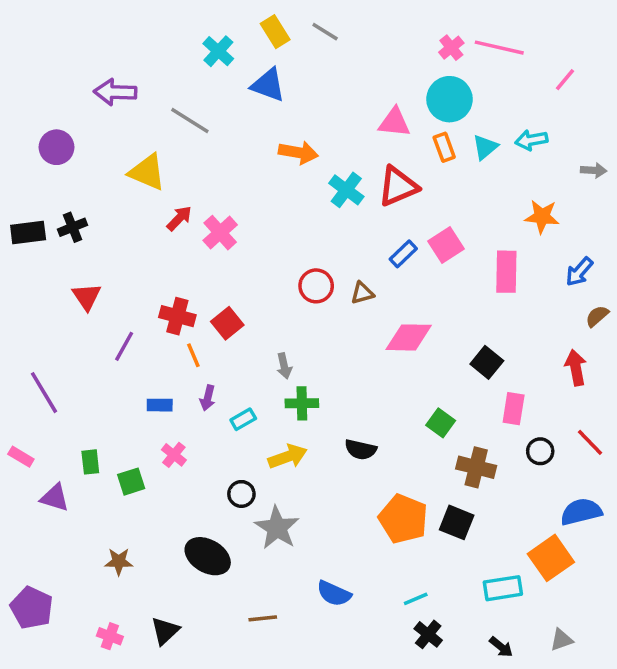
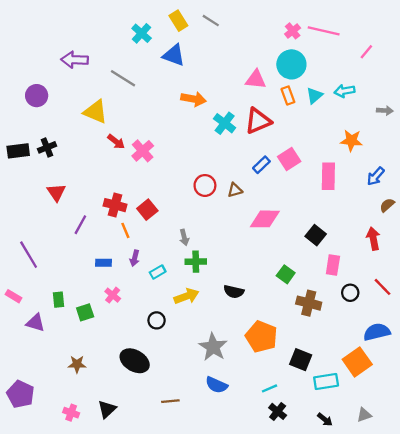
red arrow: (179, 218) -> (116, 142), turned 84
black square: (457, 522) -> (301, 360), moved
gray star: (277, 528) -> (213, 347), moved

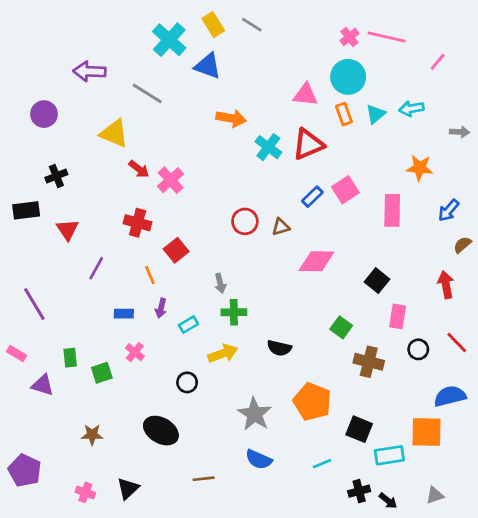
cyan cross: (142, 33) -> (169, 40), size x1.4
black rectangle: (18, 151) -> (26, 210), moved
red cross: (115, 205) -> (138, 223), moved
orange square: (357, 362) -> (427, 432), turned 36
black cross: (278, 411) -> (359, 491), moved, turned 36

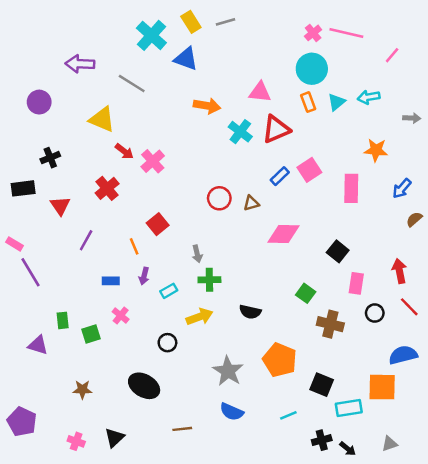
gray line: (252, 25) -> (225, 22), turned -48
pink triangle: (305, 95) -> (260, 92), moved
red cross: (138, 223) -> (107, 188), moved, turned 35
red arrow: (446, 285) -> (399, 271), moved
pink rectangle: (16, 353) -> (14, 244), moved

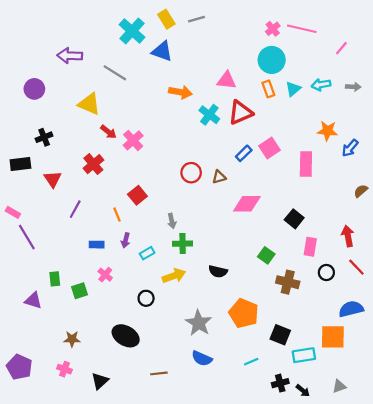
gray arrow: (412, 118) -> (353, 87), moved
blue arrow: (402, 188) -> (350, 148), moved
pink cross: (76, 441) -> (64, 369), moved

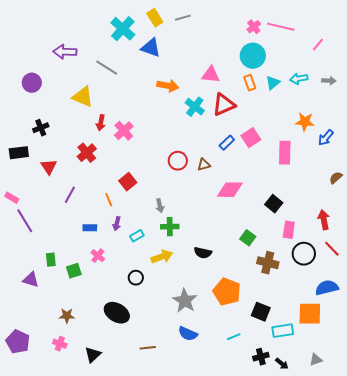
red arrow: (108, 132) -> (101, 123), turned 63
black circle: (326, 273) -> (304, 254), size x1.5

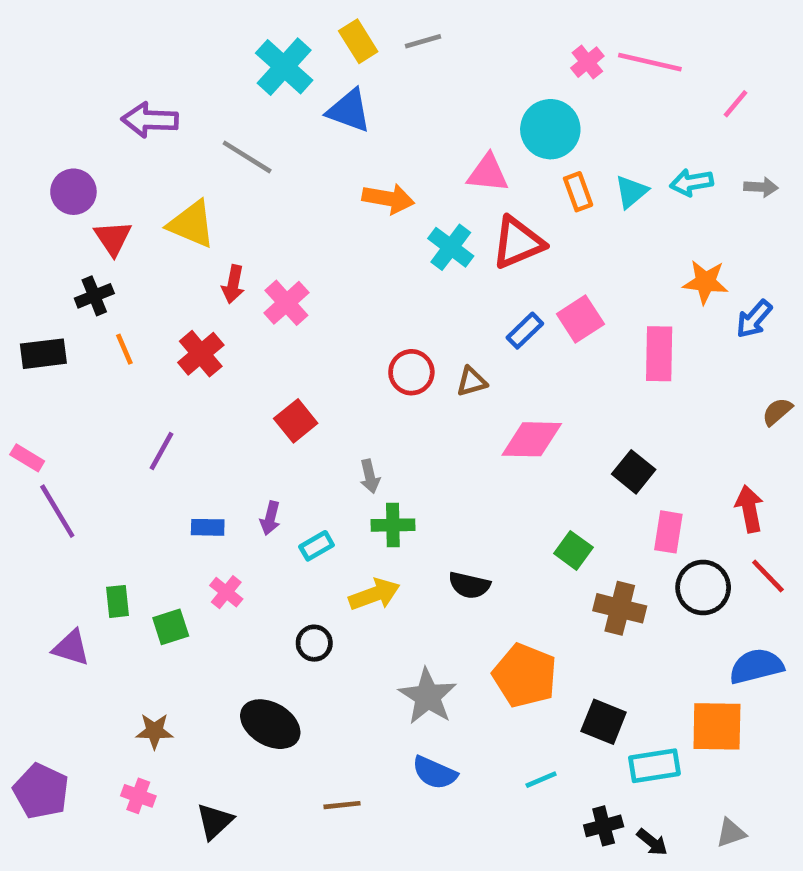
cyan circle: (253, 56) -> (550, 129), moved
red triangle: (49, 167) -> (113, 238), moved
orange line: (109, 200) -> (124, 349), moved

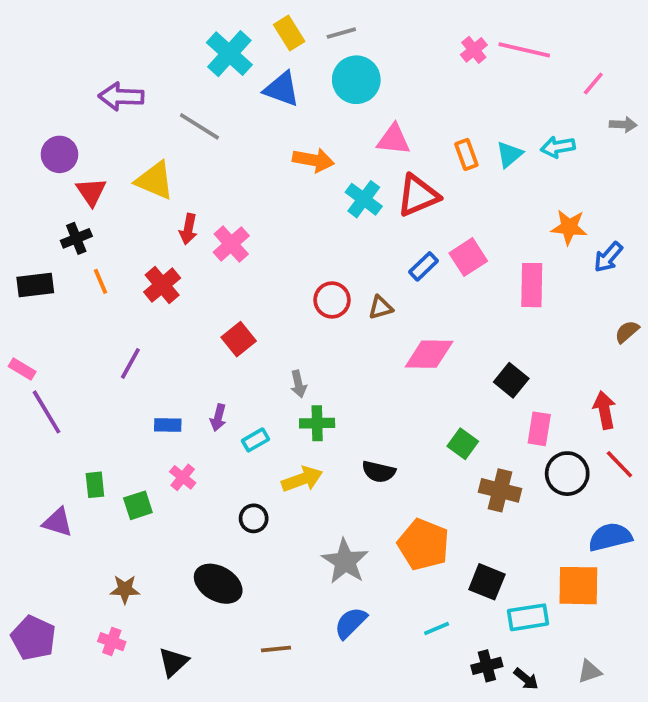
cyan circle: (550, 129) -> (356, 80), moved
gray arrow: (761, 187) -> (623, 125), moved
blue semicircle: (435, 773) -> (351, 623), turned 111

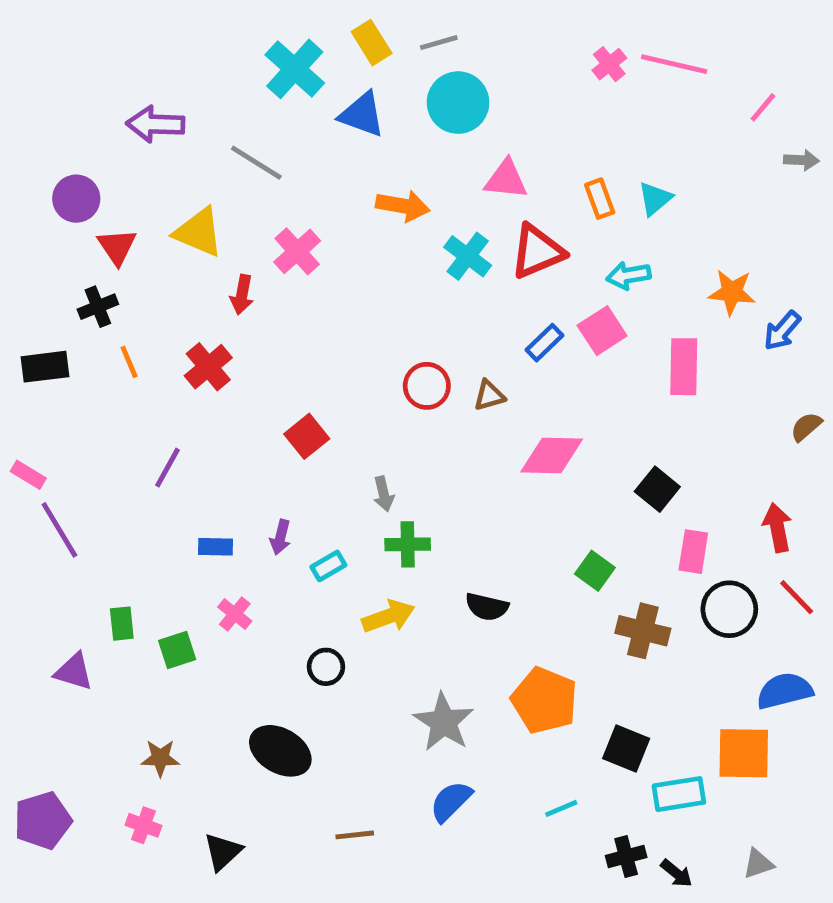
cyan arrow: (558, 147) -> (628, 275), moved
pink cross: (231, 244) -> (297, 251), moved
purple pentagon: (33, 638) -> (43, 820), turned 30

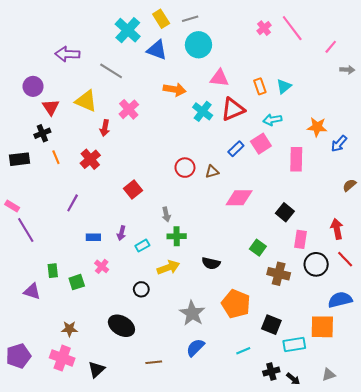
pink line: (674, 64) -> (292, 28), turned 40
pink cross: (143, 825) -> (62, 358), size x1.6

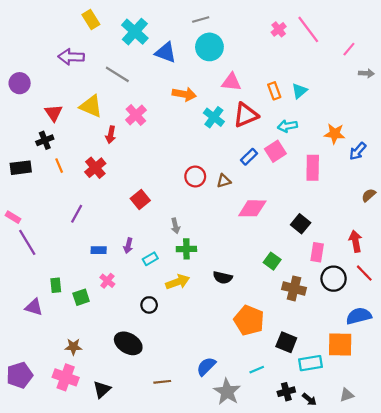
yellow rectangle: (161, 19) -> (91, 20), moved
purple circle: (33, 86) -> (20, 83), moved
gray star: (192, 313) -> (227, 392), moved

